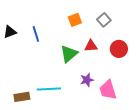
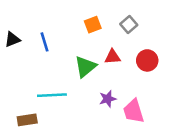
cyan line: (49, 89) -> (52, 95), moved

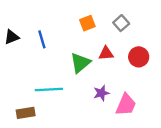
pink trapezoid: (134, 111) -> (126, 105), turned -140

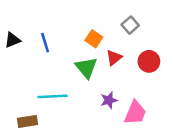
orange square: (87, 23) -> (94, 39), moved, turned -35
red triangle: (106, 53) -> (114, 58), turned -35
green triangle: (80, 63) -> (86, 68), turned -30

